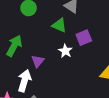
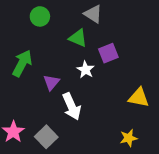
white arrow: (24, 81) -> (72, 106), moved, turned 140

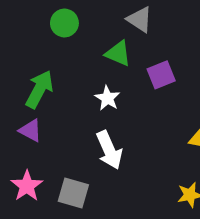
white star: (86, 70) -> (107, 98), moved
purple triangle: (51, 82) -> (30, 130), moved, turned -42
gray square: (46, 137) -> (73, 193), turned -30

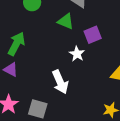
white star: (107, 98) -> (77, 54), moved

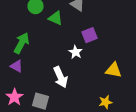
green triangle: (66, 21) -> (56, 18), moved

